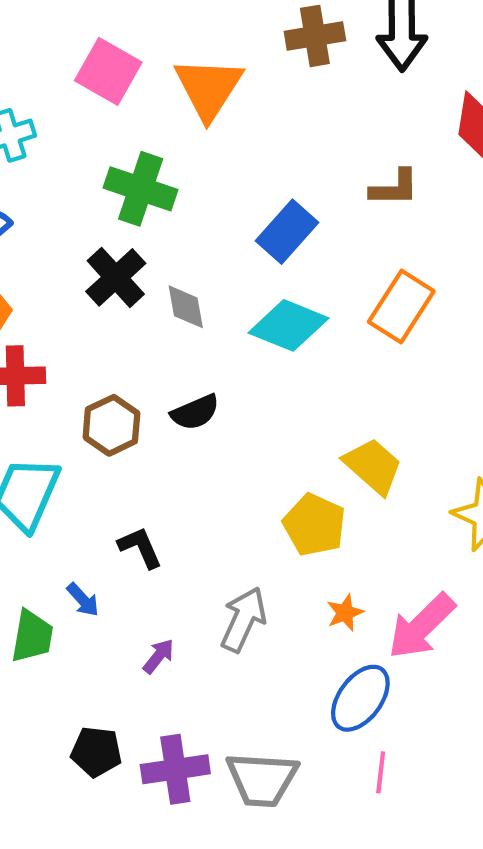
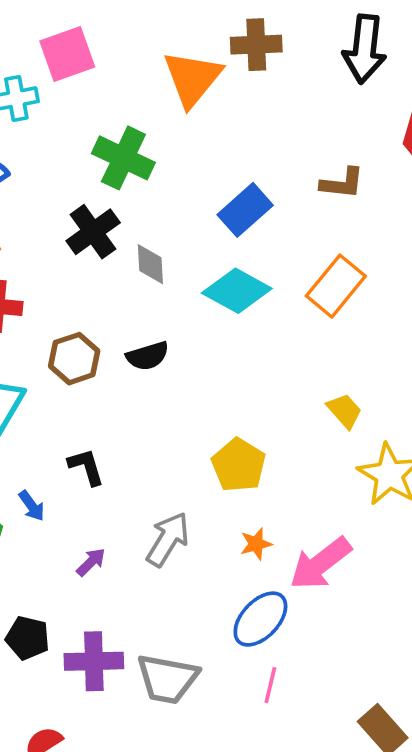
brown cross: (315, 36) -> (256, 45), moved
pink square: (108, 71) -> (67, 54), moved, turned 34
yellow trapezoid: (373, 466) -> (345, 411), moved, size x0.7

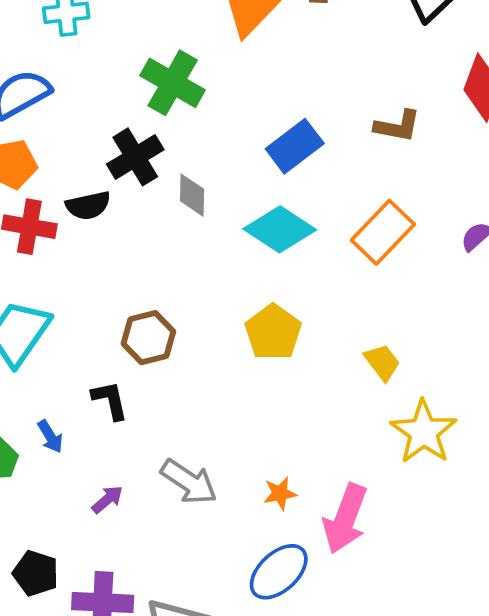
black semicircle: (148, 356) -> (88, 206), moved
brown hexagon: (74, 359) -> (148, 338), moved
yellow pentagon: (239, 465) -> (273, 332), moved
gray arrow: (168, 539) -> (189, 482), turned 88
pink arrow: (320, 563) -> (345, 519), turned -36

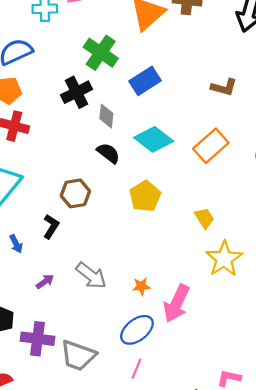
blue rectangle: (295, 146) -> (145, 81), moved
black semicircle: (88, 206) -> (108, 153), moved, turned -135
black L-shape: (110, 400) -> (51, 226), turned 40

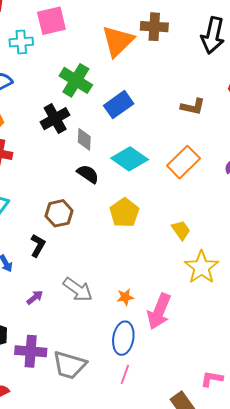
blue ellipse: (137, 330) -> (123, 338), turned -40

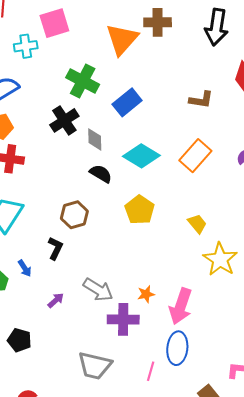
blue ellipse: (123, 338) -> (177, 348), moved
purple cross: (31, 351) -> (123, 319), moved

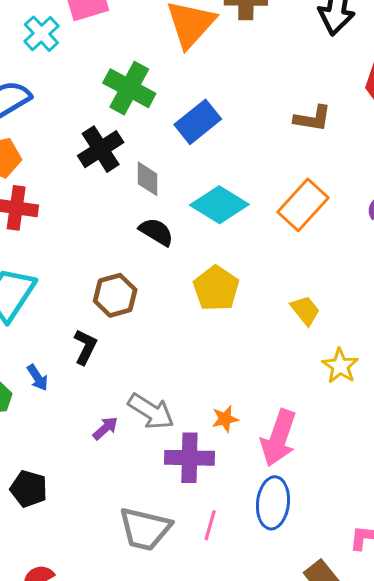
cyan cross: (26, 46) -> (41, 34), turned -35
yellow star: (220, 259) -> (340, 366), size x0.7
purple arrow: (56, 300) -> (105, 428), moved
pink line: (151, 371) -> (210, 525), moved

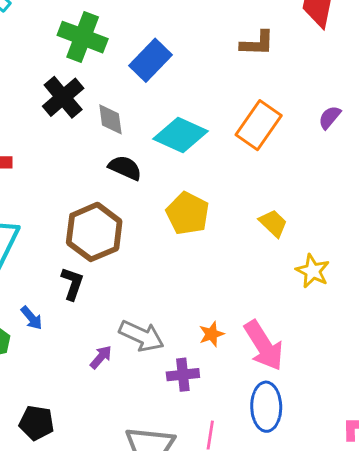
brown hexagon: (115, 295) -> (94, 232), size x1.4
pink arrow: (279, 438) -> (264, 346), turned -44
purple cross: (189, 458) -> (183, 375), size x0.7

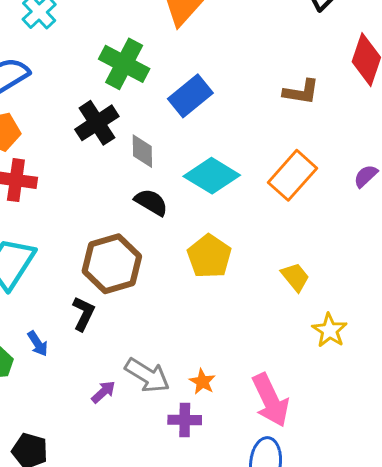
orange star: (211, 334) -> (202, 382), moved, turned -30

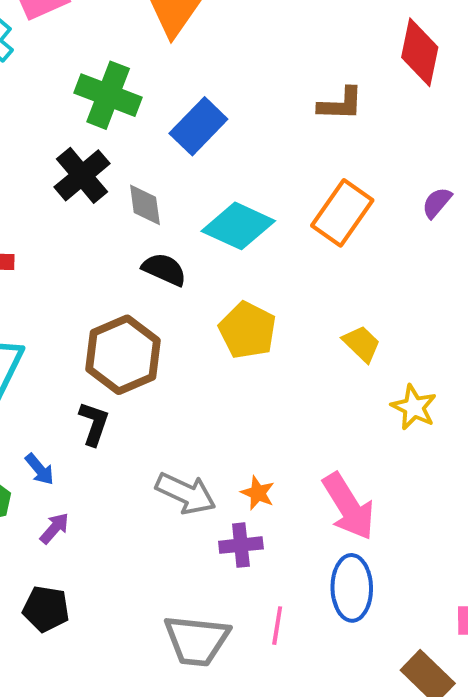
purple arrow: (103, 392) -> (54, 528), moved

